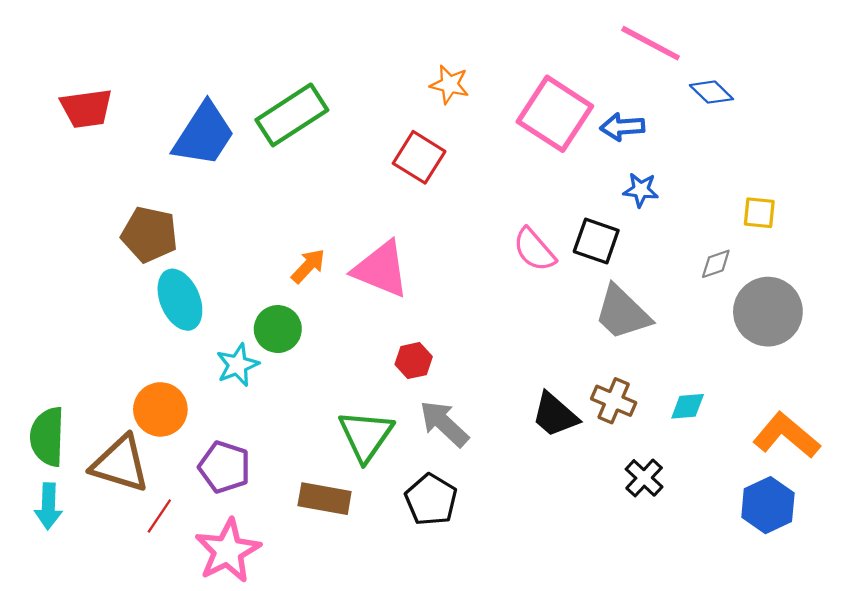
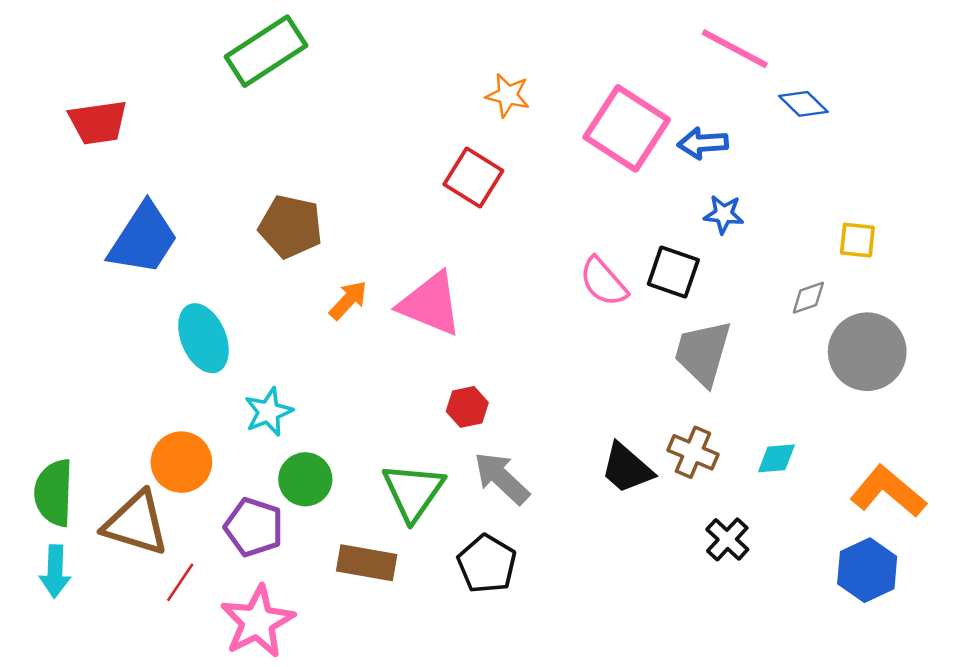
green rectangle: (292, 115) -> (266, 51), moved
blue trapezoid: (204, 134) -> (143, 239), moved
brown pentagon: (150, 234) -> (291, 227), moved
gray trapezoid: (622, 313) -> (703, 353), turned 62
green circle: (278, 329) -> (305, 479), moved

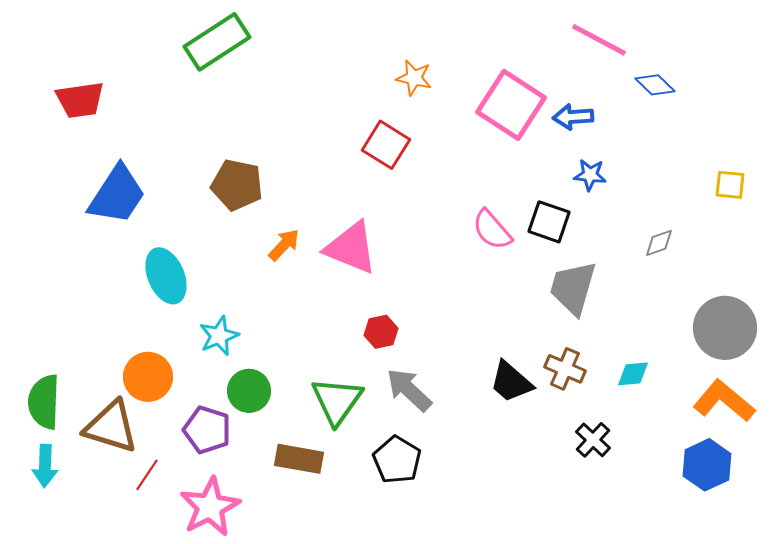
yellow square: (857, 240) -> (730, 185), moved
gray circle: (867, 352) -> (725, 328), moved

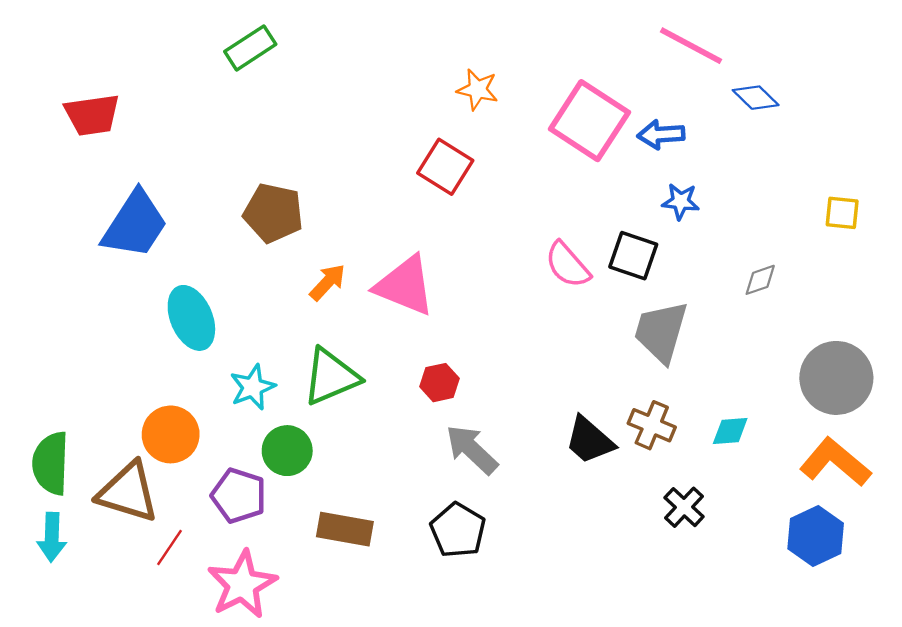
green rectangle: (217, 42) -> (250, 48), size x0.7
green triangle: (337, 401) -> (331, 377), moved, turned 32

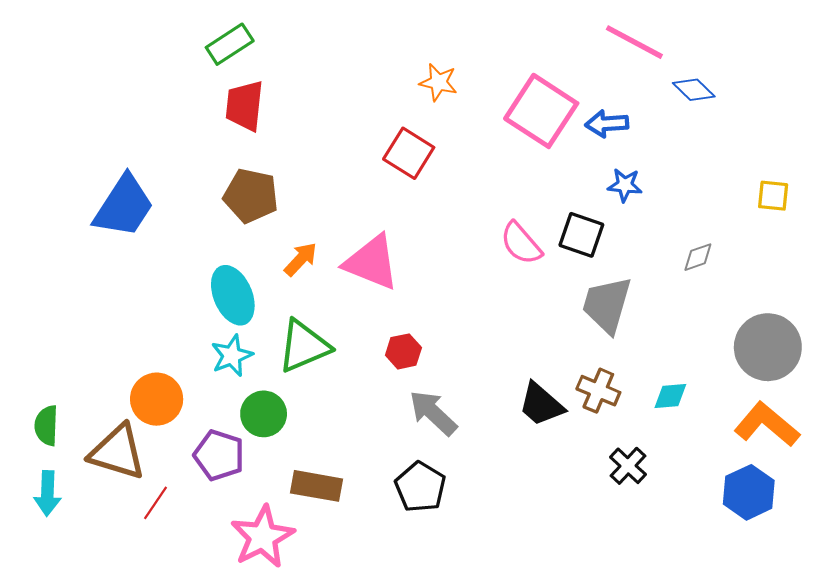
red trapezoid: (92, 115) -> (244, 106), moved, turned 104
cyan ellipse: (191, 318) -> (233, 295), moved
green semicircle: (51, 463) -> (46, 426), size x0.7
pink star: (242, 584) -> (263, 537), moved

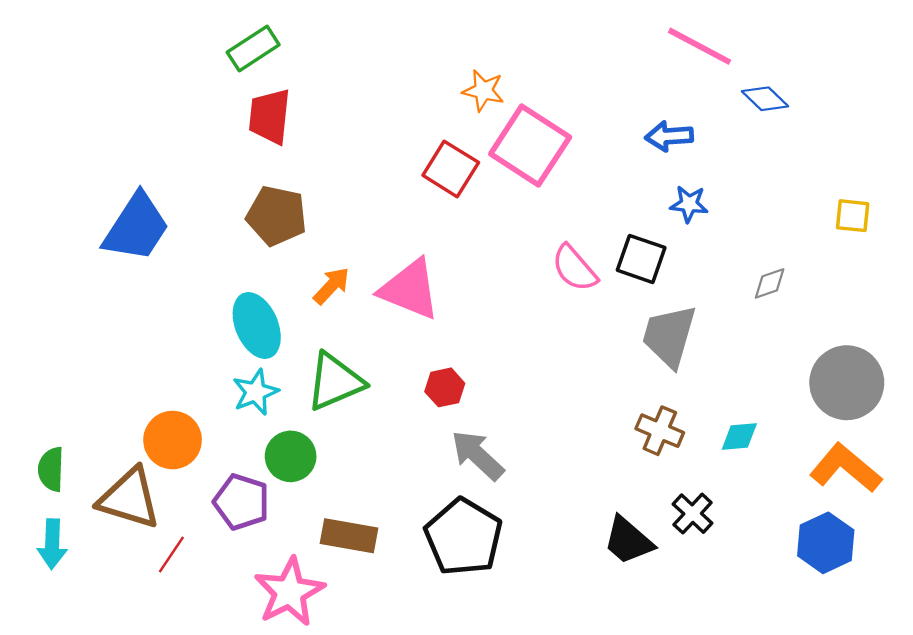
pink square: (541, 111) -> (530, 146), moved
black trapezoid: (541, 404) -> (628, 540), moved
black pentagon: (420, 487) -> (464, 537), size x1.4

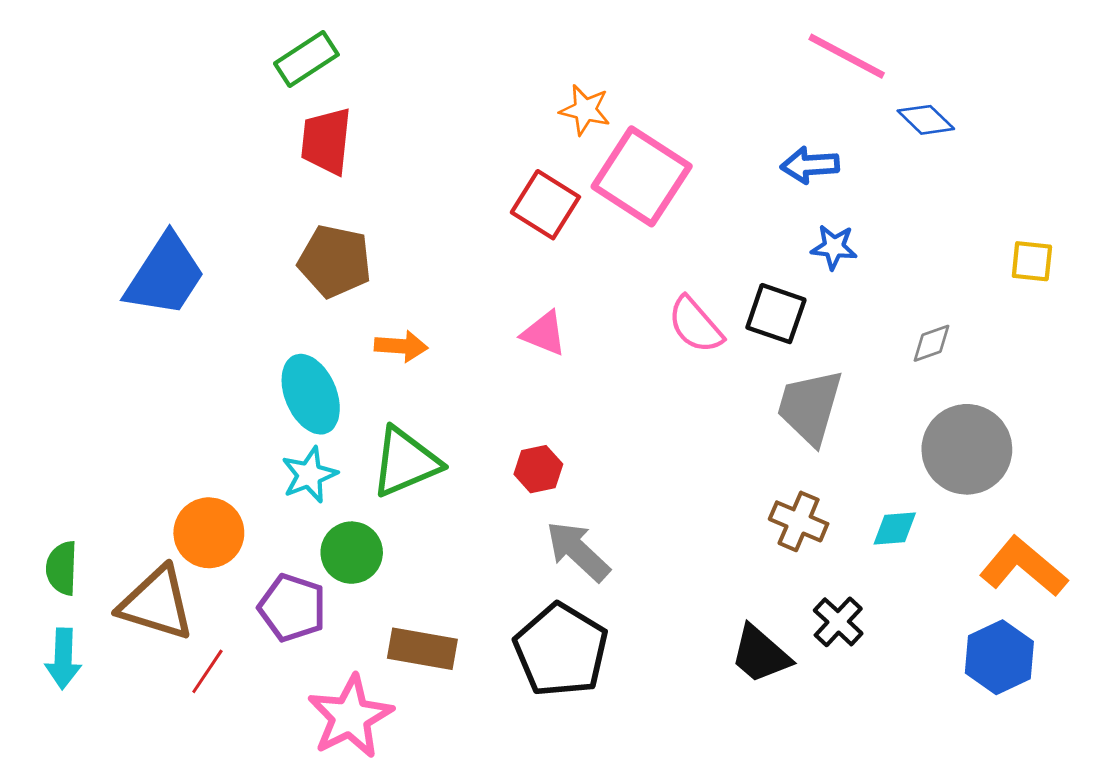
orange arrow: (331, 286) -> (401, 346), turned 51
pink triangle: (410, 289) -> (544, 333), moved, size x0.6
gray circle: (847, 383) -> (967, 449), moved

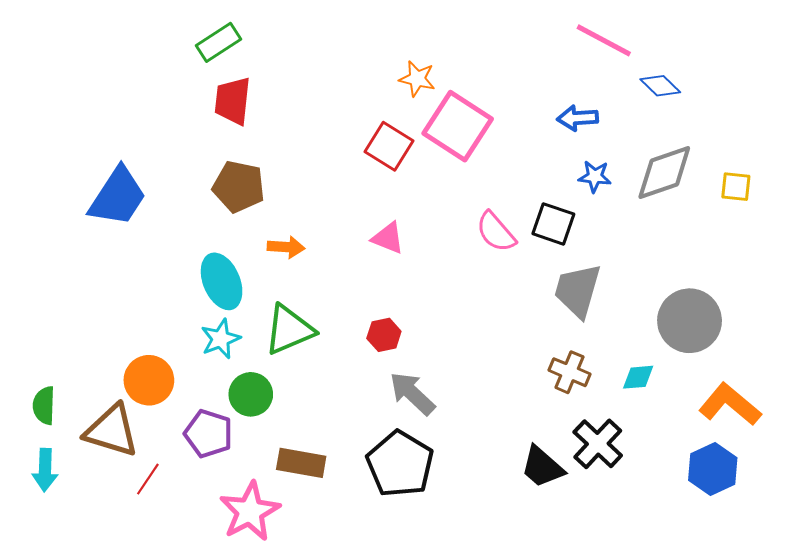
gray diamond: (932, 343) -> (664, 172), moved, size x2.0
black cross: (838, 622) -> (598, 444), size x1.4

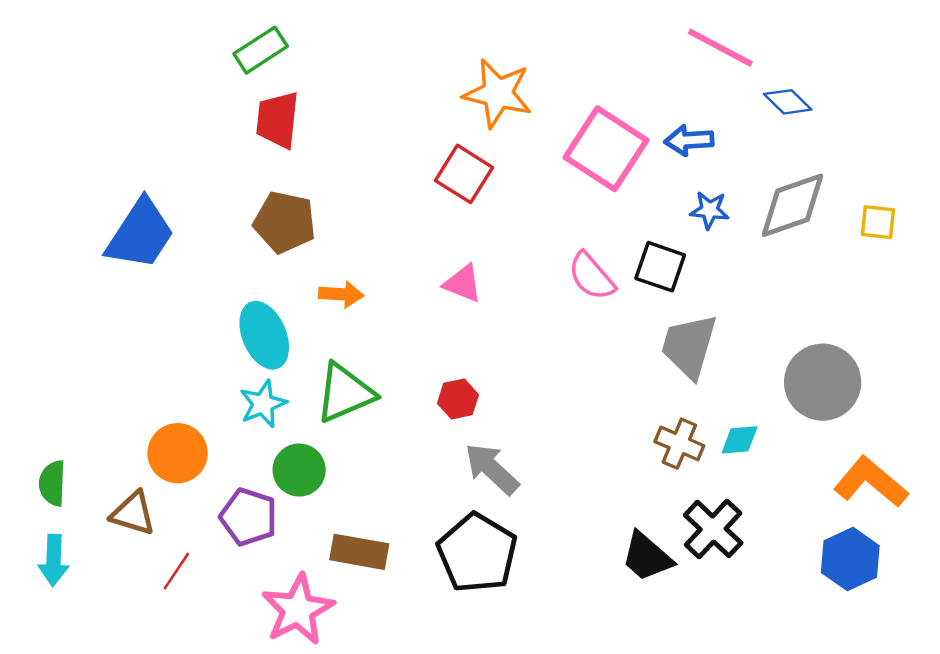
orange star: (417, 79) -> (498, 93), size x1.6
pink square: (458, 126) -> (606, 149), moved
cyan diamond: (638, 377) -> (740, 440), moved
brown triangle: (112, 431) -> (133, 513), size x0.7

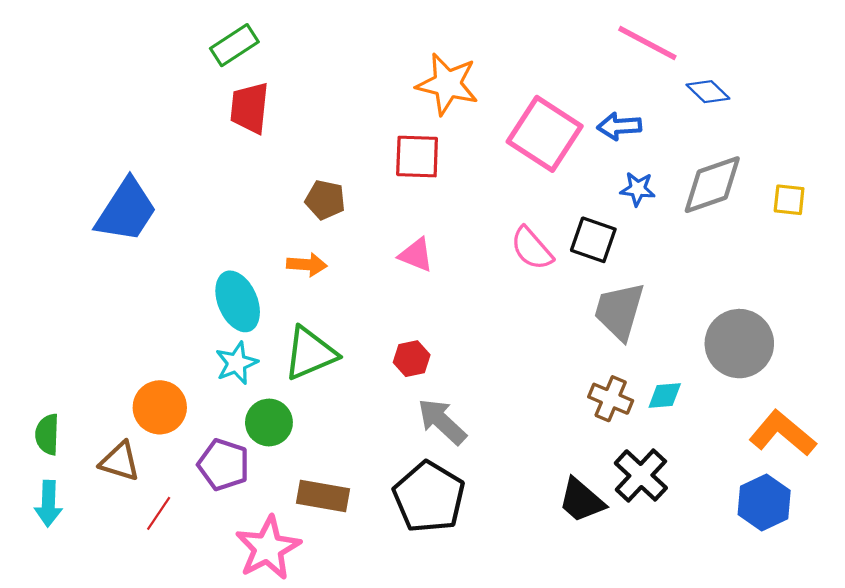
red square: (464, 174) -> (417, 157), turned -30
brown pentagon: (285, 222) -> (325, 200), moved, size x0.7

